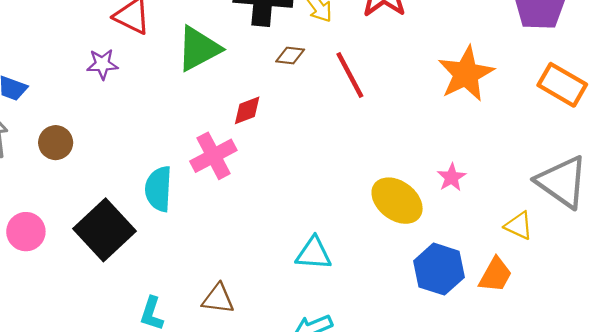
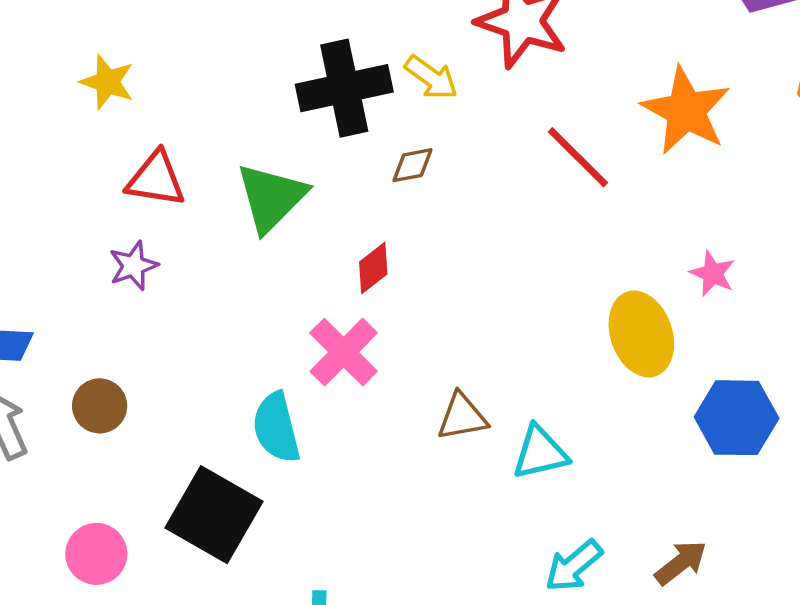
red line: (350, 75) -> (578, 157), moved
yellow ellipse: (397, 201) -> (641, 334), turned 51
brown triangle: (218, 299) -> (462, 417), moved

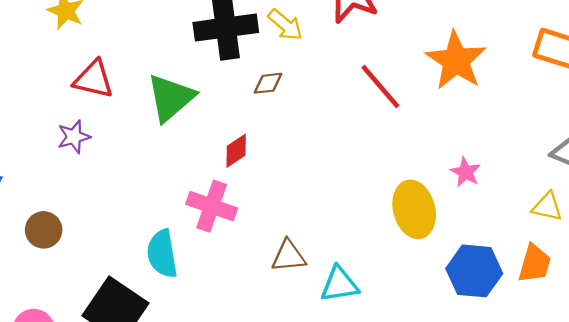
pink cross: (344, 352) -> (212, 206), turned -30

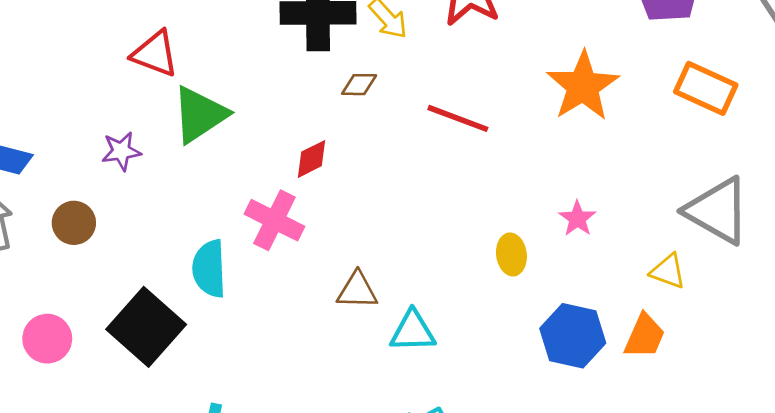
red line: (380, 86) -> (458, 118), moved, turned -36
green triangle: (171, 98) -> (200, 115), moved
purple star: (74, 137) -> (121, 151), moved
yellow ellipse: (414, 209) -> (511, 254), size x0.6

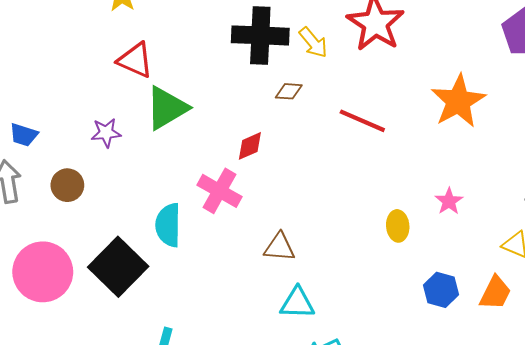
cyan triangle: (413, 331) -> (297, 303), moved
blue hexagon: (573, 336) -> (441, 290), size x0.7
pink circle: (47, 339) -> (43, 272), size x1.6

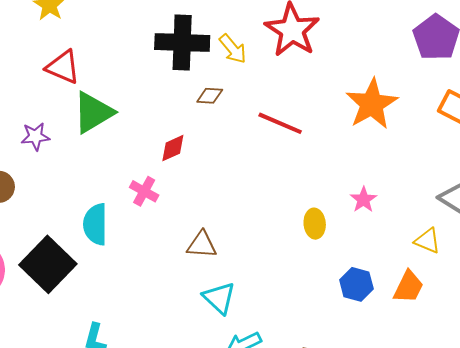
pink cross: (219, 191) -> (144, 191), size x0.7
cyan triangle: (297, 303) -> (219, 298), turned 42

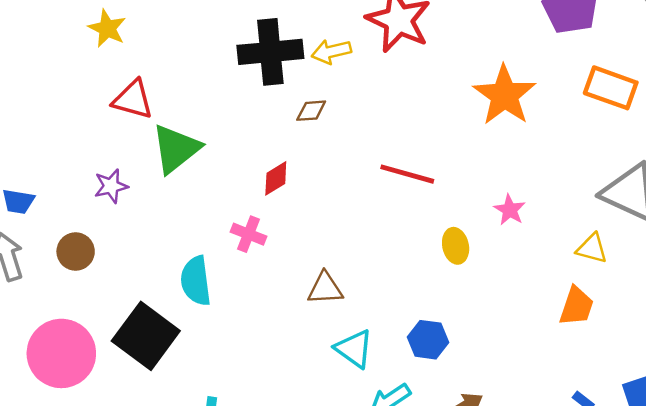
yellow arrow: (233, 49) -> (331, 52), turned 124
red line: (280, 123) -> (407, 174), moved
blue hexagon: (356, 284) -> (428, 340), moved

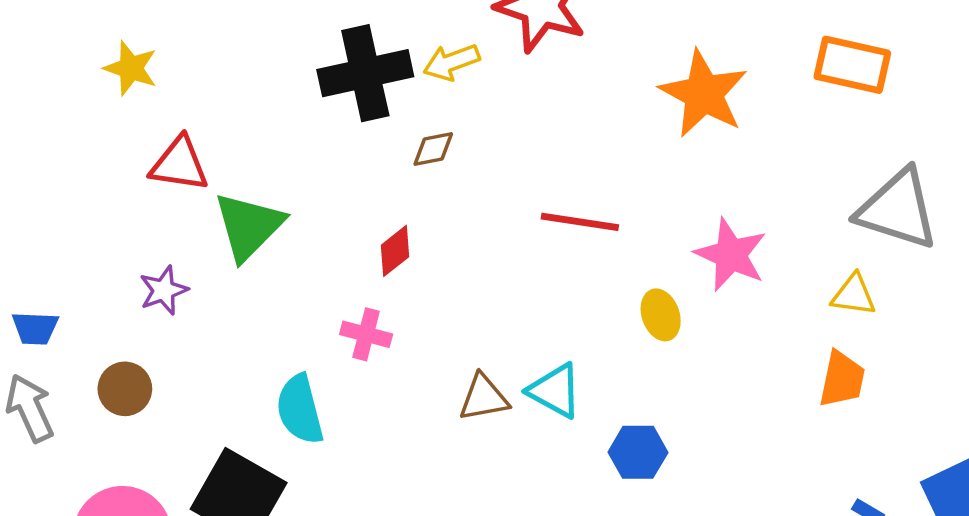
pink star: (510, 210) -> (731, 255), size x1.6
cyan triangle: (354, 349) -> (555, 391), moved

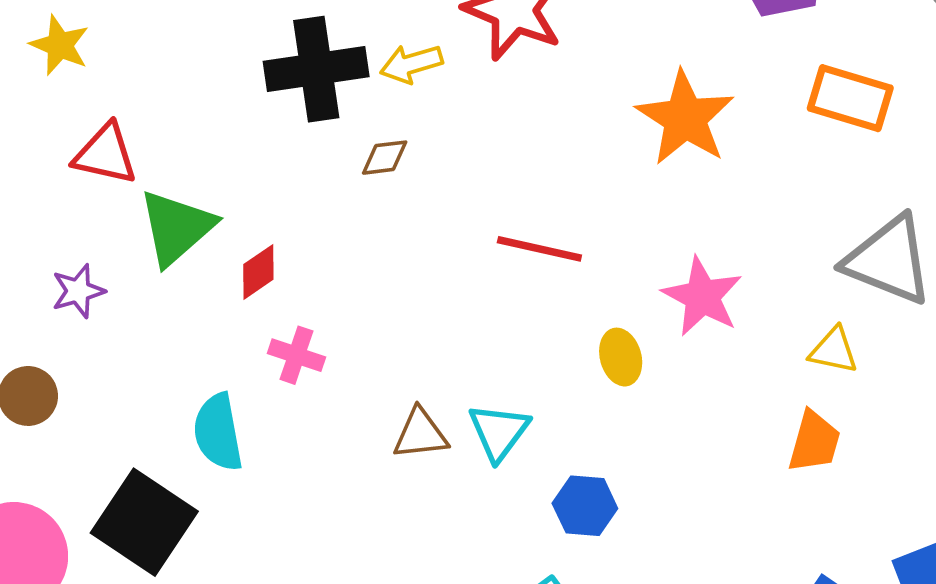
red diamond: (395, 251) -> (258, 272), moved
cyan triangle: (555, 391) -> (499, 432), turned 34

